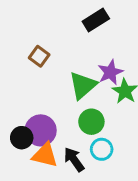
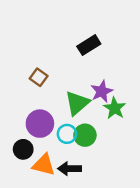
purple circle: (41, 130) -> (40, 124), moved
cyan circle: (102, 149) -> (67, 134), moved
black arrow: (74, 159) -> (70, 169), turned -55

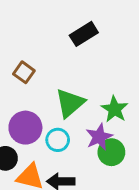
purple star: (102, 91) -> (99, 137), moved
green circle: (85, 135) -> (111, 152), moved

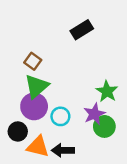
green triangle: (70, 103) -> (37, 86), moved

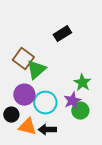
brown square: (33, 61) -> (23, 59), size x1.5
green triangle: (37, 86) -> (36, 70), moved
cyan circle: (60, 116) -> (45, 103), size x1.5

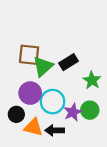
black rectangle: (62, 34) -> (68, 62), moved
brown square: (23, 59) -> (29, 55), turned -30
purple star: (72, 101) -> (73, 112), moved

